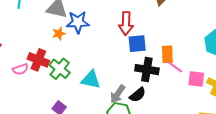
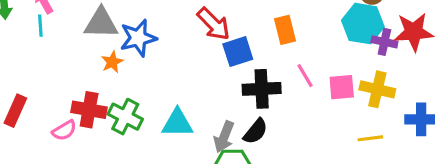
red arrow: (126, 23) -> (214, 24), turned -35
orange rectangle: (167, 54) -> (285, 30), moved
pink line: (175, 67) -> (305, 76), turned 35

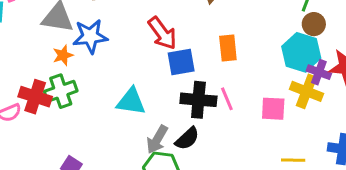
pink line: (305, 76) -> (227, 99), moved
yellow cross: (377, 89) -> (307, 91), moved
green cross: (125, 117) -> (61, 91), moved, turned 36
cyan triangle: (177, 123) -> (131, 102), moved

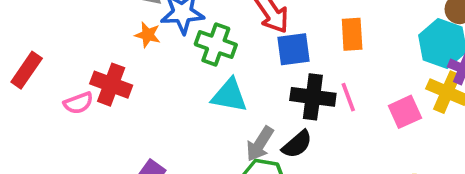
orange star: (63, 55) -> (148, 35), turned 30
green cross: (61, 91) -> (216, 45), moved, turned 36
pink square: (273, 109) -> (405, 112), turned -30

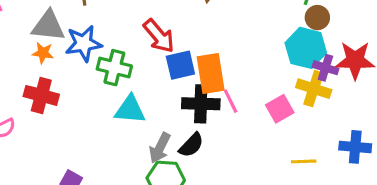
orange rectangle: (352, 34) -> (211, 73), moved, size x1.4
orange star: (148, 35) -> (43, 53), moved
red cross: (111, 85) -> (41, 95), moved

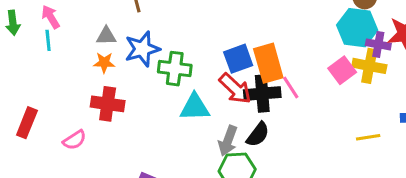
gray triangle: (48, 26) -> (106, 36), size x0.6
red arrow: (159, 36) -> (235, 89), moved
pink square: (280, 109) -> (342, 70), moved

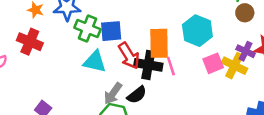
cyan hexagon: (357, 28) -> (197, 31), moved
blue square: (238, 59) -> (111, 31), moved

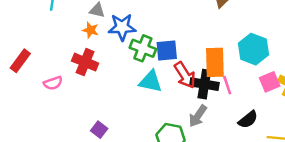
gray arrow: (113, 94) -> (198, 116), moved
black semicircle: (137, 95) -> (248, 120), moved

